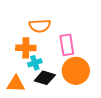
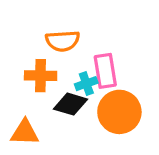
cyan cross: (35, 63) -> (86, 84), moved
black diamond: (45, 78) -> (71, 104), moved

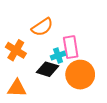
orange semicircle: (63, 41) -> (42, 27), turned -30
orange cross: (41, 76) -> (16, 50), moved, turned 30

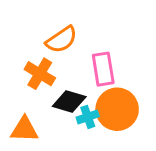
orange cross: (16, 50) -> (40, 74), moved
cyan cross: (58, 56) -> (88, 117), moved

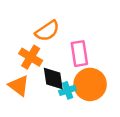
black diamond: (69, 101) -> (53, 78), turned 65
orange triangle: (24, 129) -> (19, 86), moved, turned 35

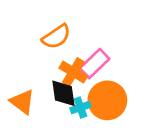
pink rectangle: (79, 54) -> (95, 64), turned 55
orange cross: (31, 57) -> (73, 72), moved

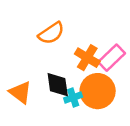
pink rectangle: (95, 64) -> (112, 58), moved
orange cross: (73, 72) -> (87, 58), moved

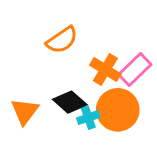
black diamond: (58, 85) -> (70, 102), turned -40
orange triangle: (20, 92) -> (25, 111), turned 30

